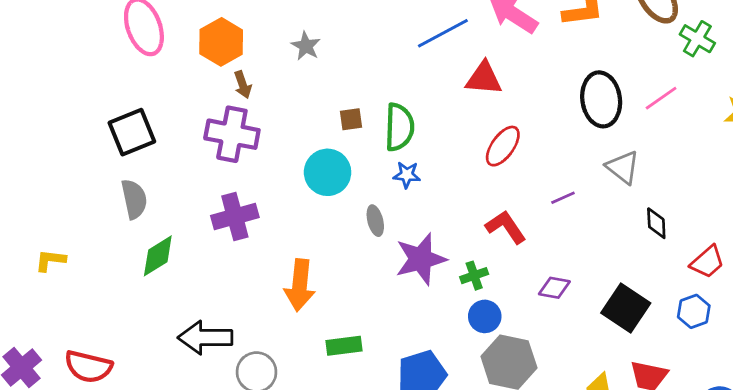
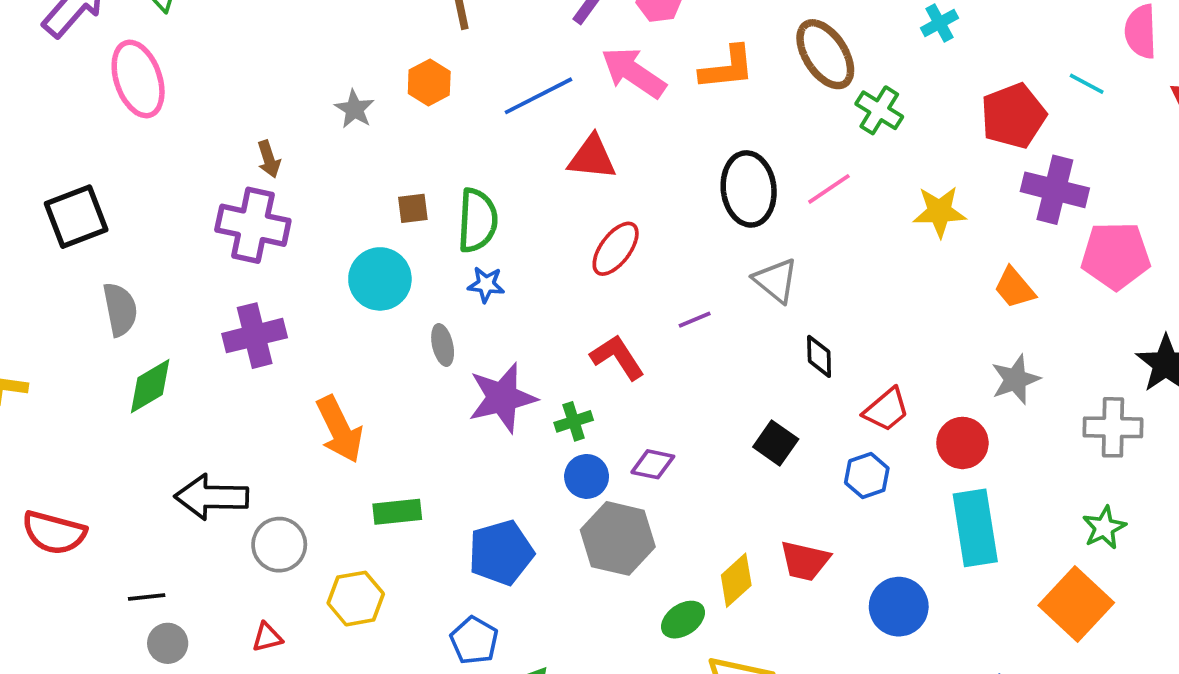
orange hexagon: (221, 42) -> (429, 83), moved, size x0.7
black square: (132, 132) -> (76, 217), moved
orange arrow: (300, 285) -> (340, 429), turned -33
purple diamond: (554, 288) -> (653, 464), moved
black square: (626, 308) -> (776, 443), moved, size x0.7

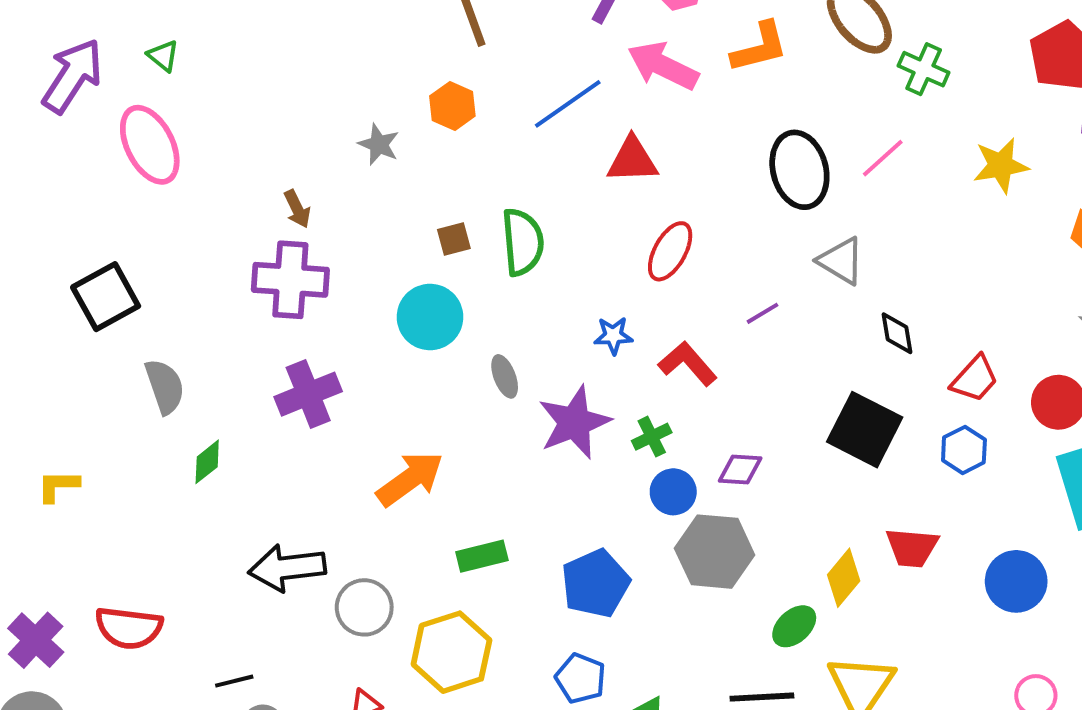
blue star: (486, 285) -> (613, 336), moved
green diamond: (150, 386) -> (207, 462), size x0.7
orange arrow: (340, 429) -> (410, 479), turned -92
black square: (776, 443) -> (865, 430), size x1.6
yellow hexagon: (356, 599) -> (451, 652), size x1.4

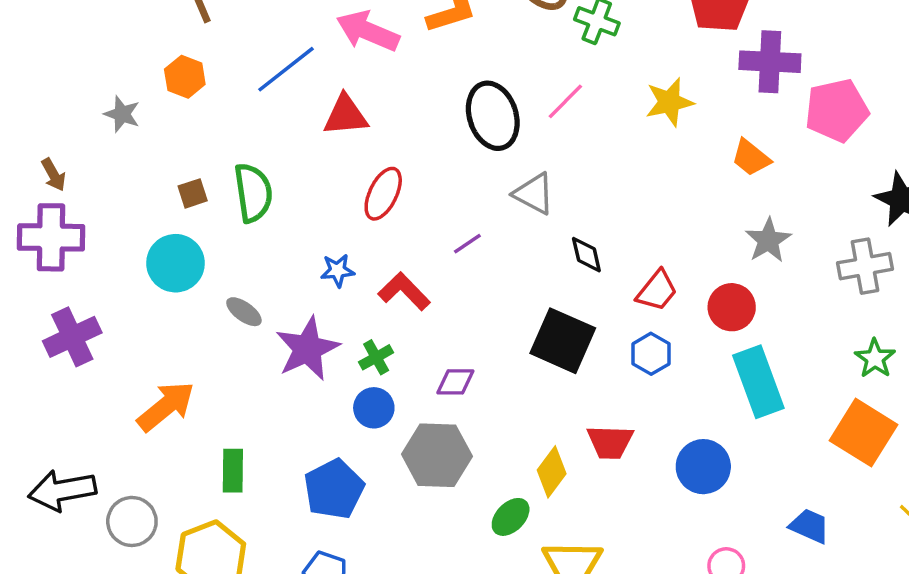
gray ellipse: (505, 376) -> (244, 312), turned -30
blue circle: (673, 492) -> (374, 408), moved
green rectangle: (482, 556) -> (233, 471), turned -72

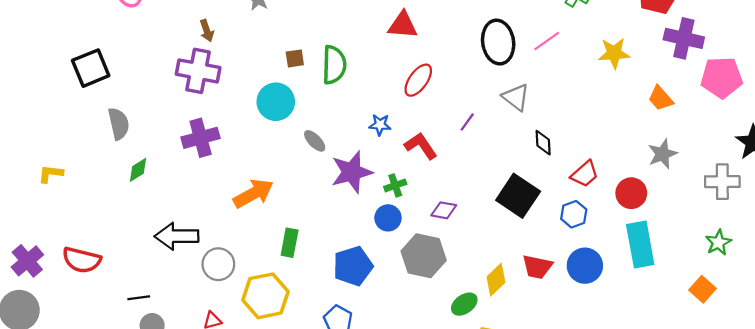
purple line: (467, 244) -> (467, 122), turned -30
orange square: (864, 433) -> (703, 289), size x0.6
blue circle: (703, 467) -> (585, 266), moved

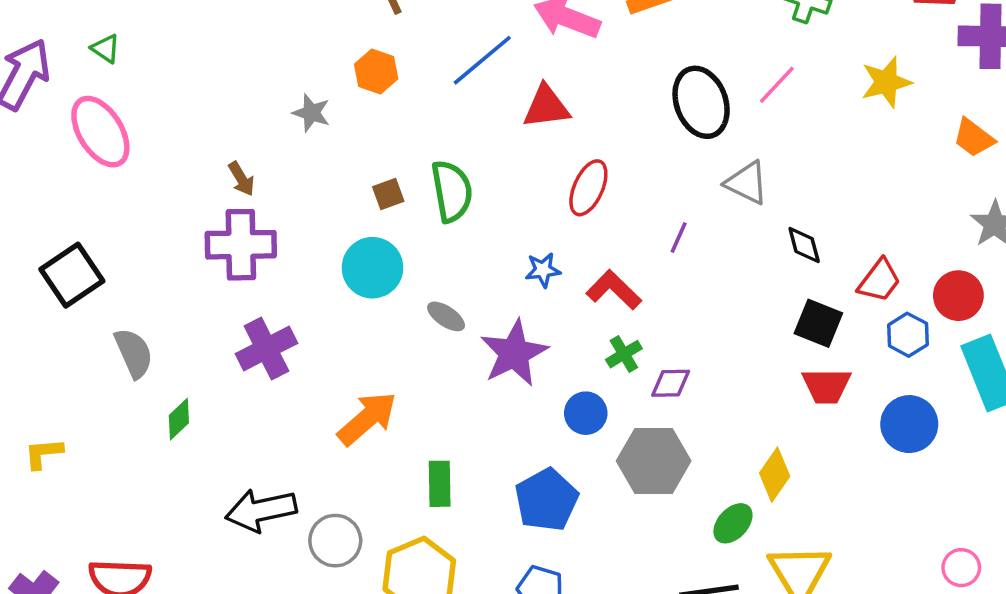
green cross: (395, 185) -> (624, 354), moved
black square: (518, 196) -> (818, 323), moved, size x0.7
blue hexagon: (574, 214) -> (908, 335), moved
red trapezoid: (537, 267) -> (826, 386), moved

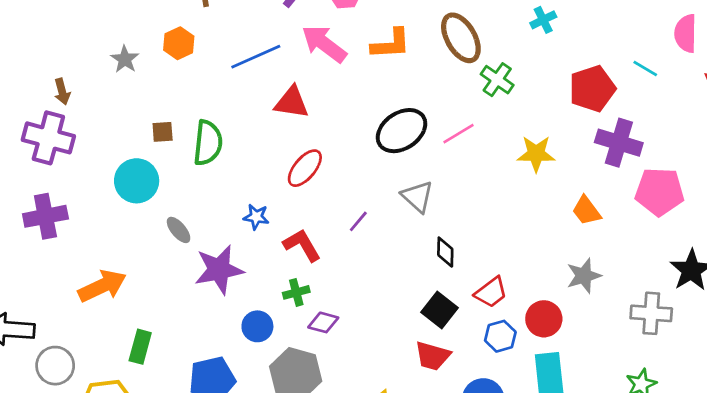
black ellipse: (701, 102) -> (402, 131), turned 60

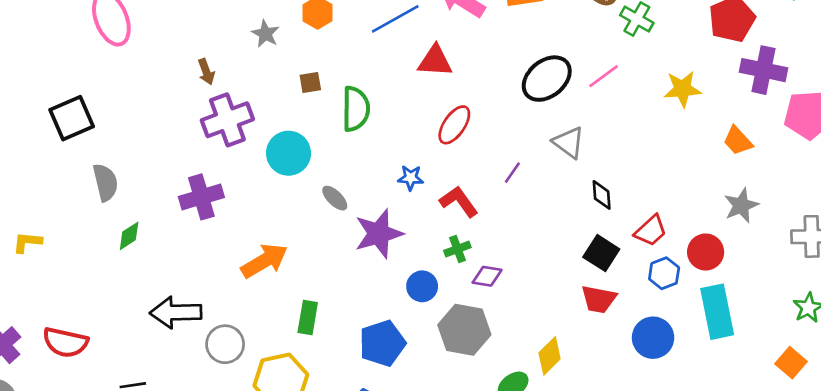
brown square: (163, 132) -> (310, 83), moved
purple cross: (48, 138) -> (227, 120), moved, turned -30

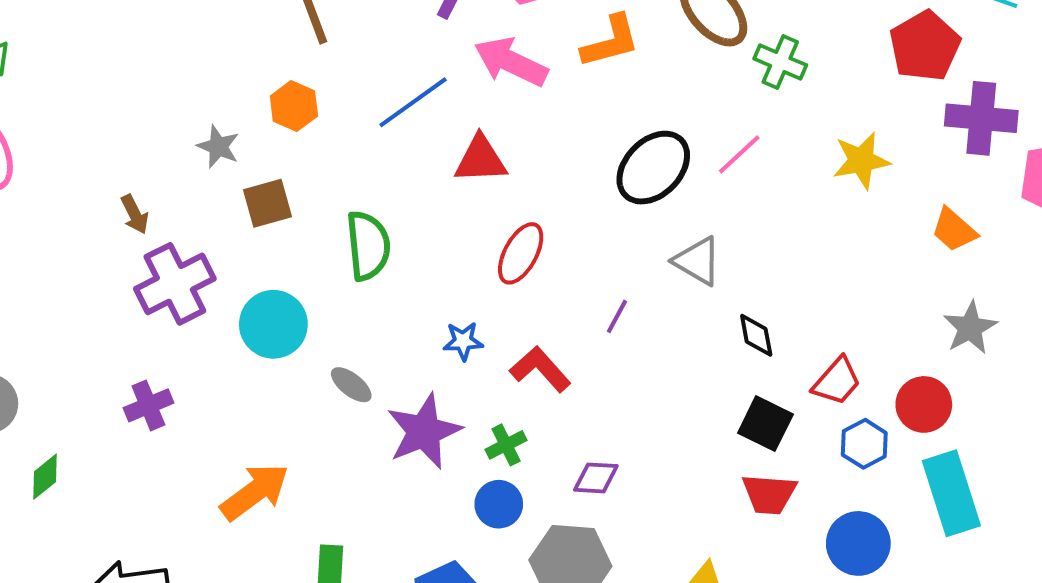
brown square: (310, 83) -> (267, 203), moved, size x1.4
purple cross: (201, 197) -> (148, 405), size x0.7
green cross: (457, 249) -> (506, 445), moved

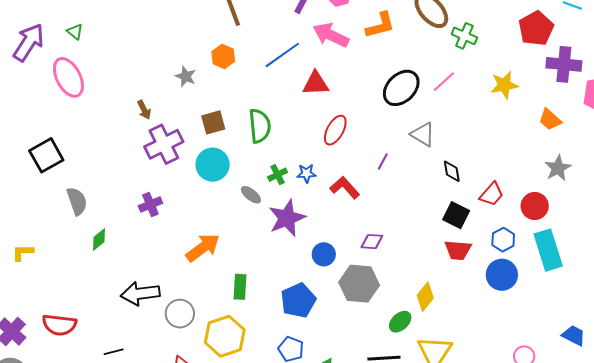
brown square: (267, 203) -> (213, 122), moved
blue hexagon: (864, 444) -> (503, 240), moved
green cross: (506, 445) -> (278, 175), moved

